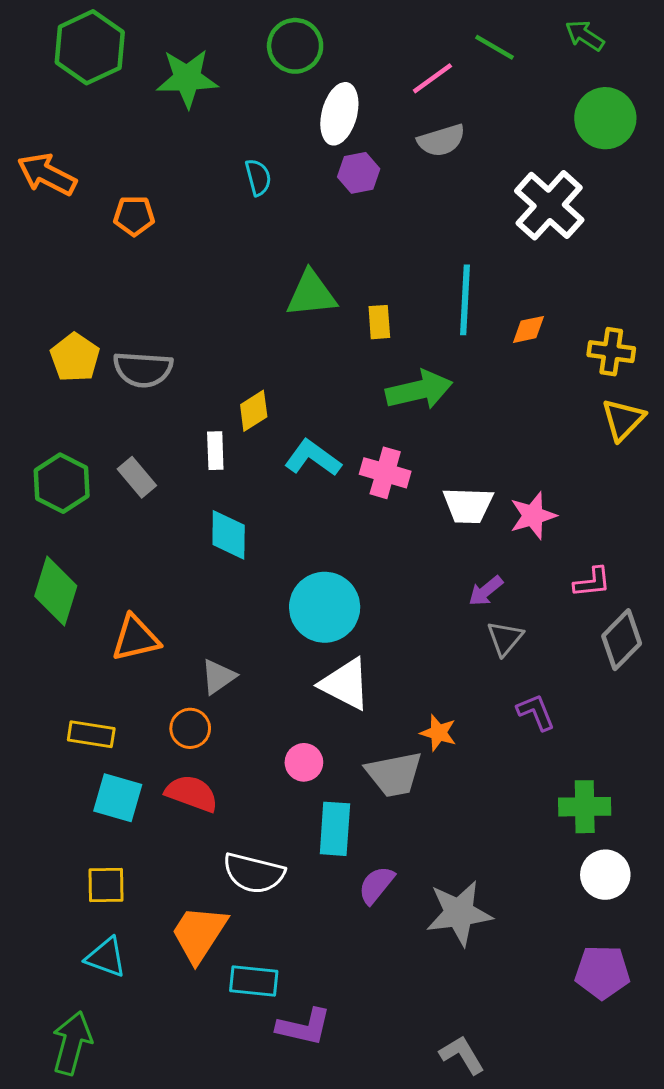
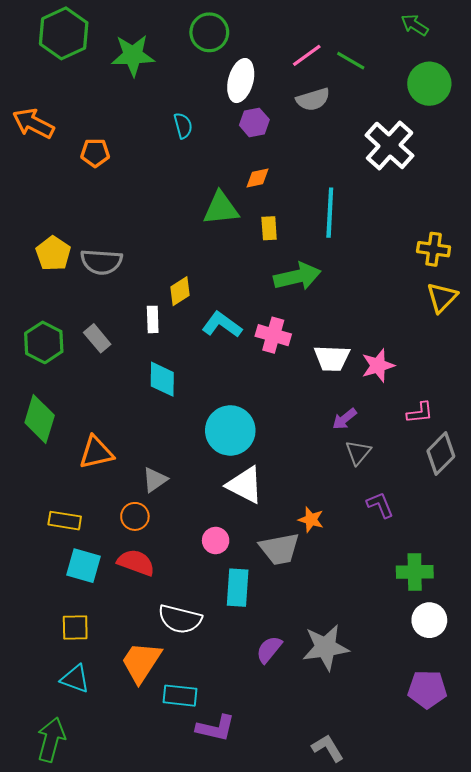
green line: (495, 47) -> (351, 61), moved
orange diamond: (528, 329) -> (258, 178), moved
purple semicircle: (376, 885) -> (269, 649), moved

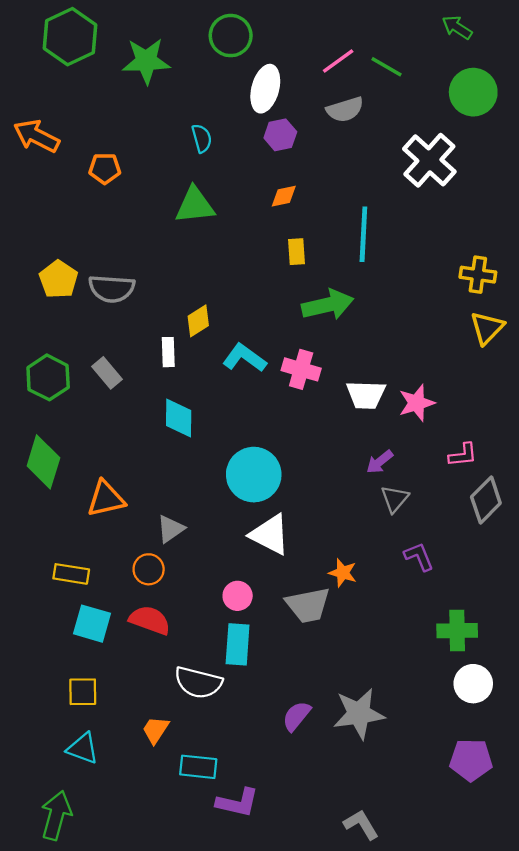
green triangle: (221, 208) -> (195, 205), moved
cyan rectangle: (238, 588) -> (238, 644), moved
orange trapezoid: (141, 662) -> (156, 730), size x0.6

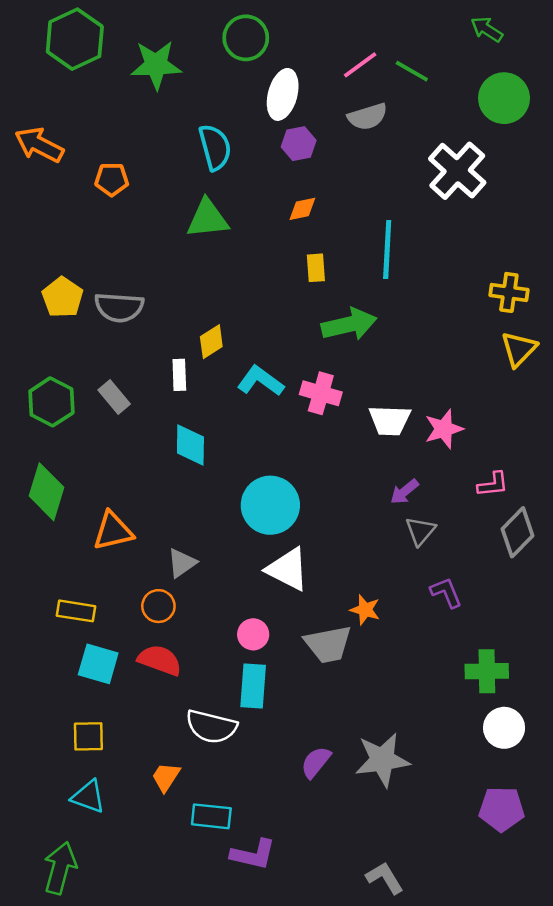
cyan semicircle: (202, 138) -> (215, 147), size x1.5

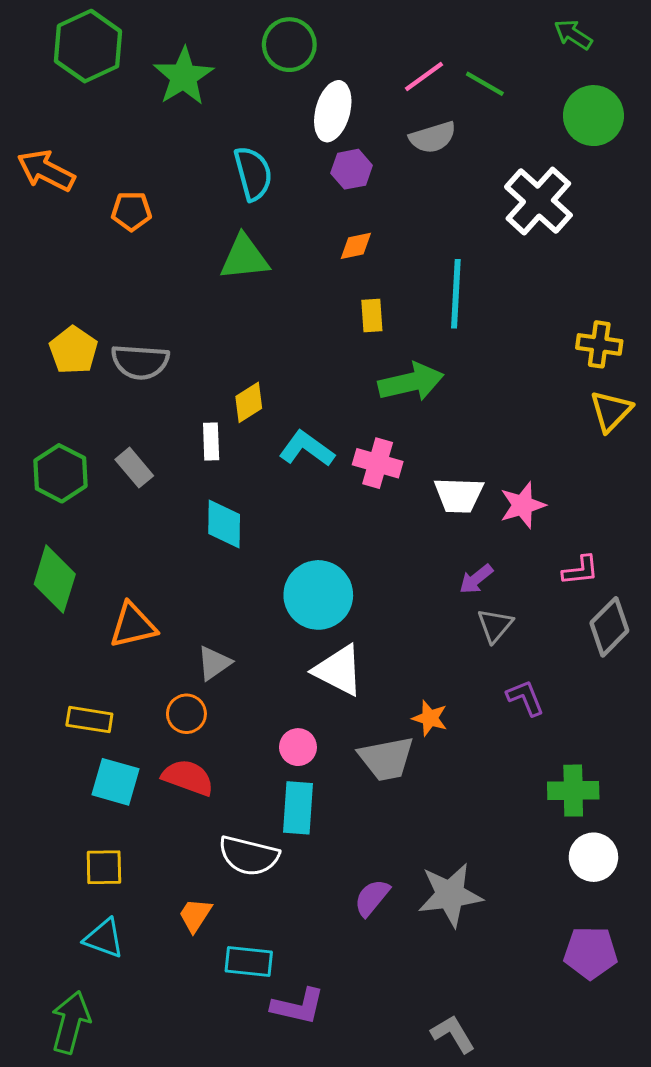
green star: (156, 65) -> (184, 76), turned -30

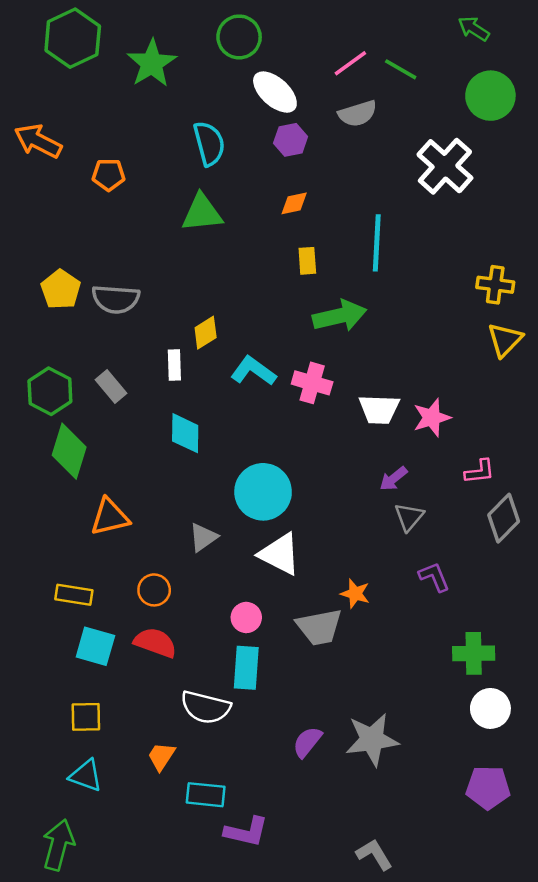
white ellipse: (333, 111) -> (275, 92), turned -63
green diamond: (55, 579) -> (69, 451), moved
gray triangle: (214, 663) -> (203, 537), moved

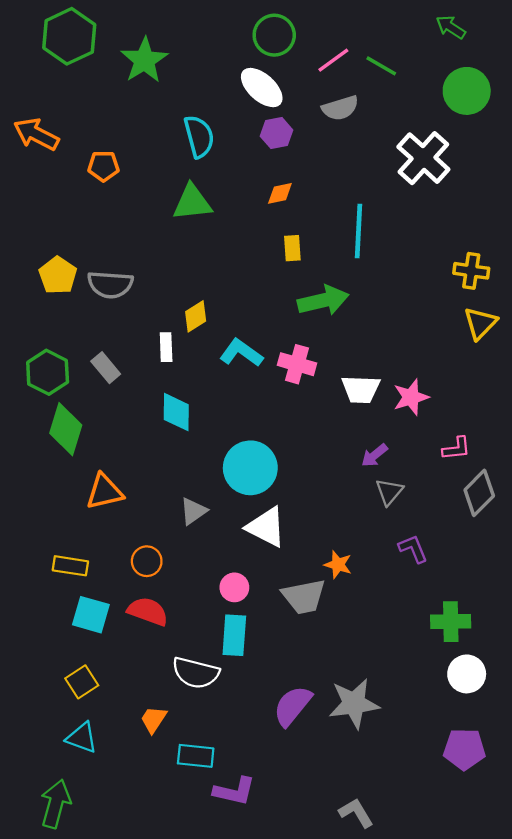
green circle: (239, 37) -> (274, 35), moved
yellow square: (86, 717) -> (82, 682), turned -32
purple semicircle: (307, 742) -> (292, 706), size x1.4

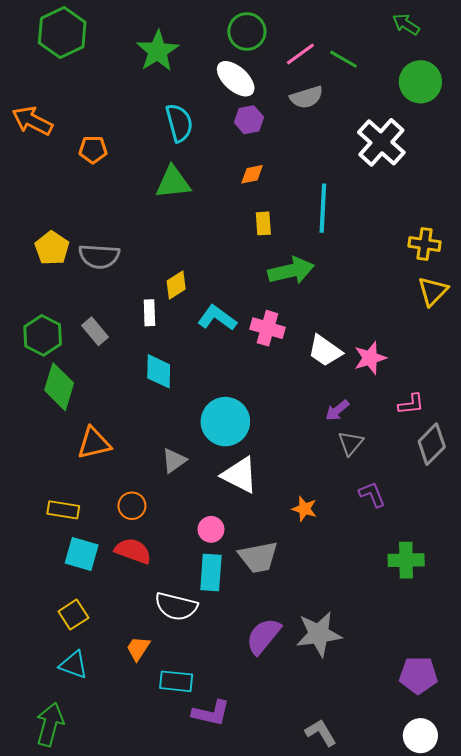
green star: (144, 60) -> (158, 51), moved
white trapezoid: (361, 389) -> (325, 351), turned 33
gray trapezoid: (304, 597) -> (258, 557), moved
white circle: (467, 674) -> (420, 736), moved

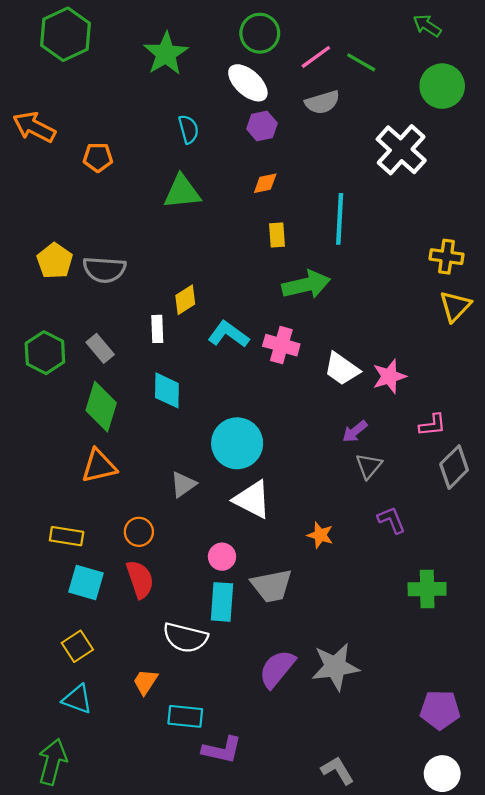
cyan semicircle: (179, 123) -> (189, 129), size x0.7
green diamond: (59, 387) -> (101, 407), moved
red semicircle: (133, 551) -> (140, 579), turned 51

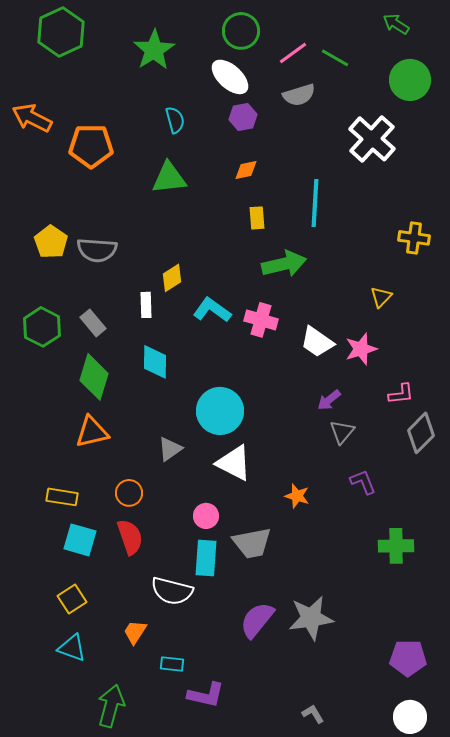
orange pentagon: (98, 157) -> (91, 146), size x1.6
yellow triangle: (455, 306) -> (381, 297), moved, size x0.7
cyan rectangle: (185, 716) -> (172, 664), size x0.7
green arrow: (53, 762) -> (111, 706), moved
gray L-shape: (337, 770) -> (313, 714), size x0.7

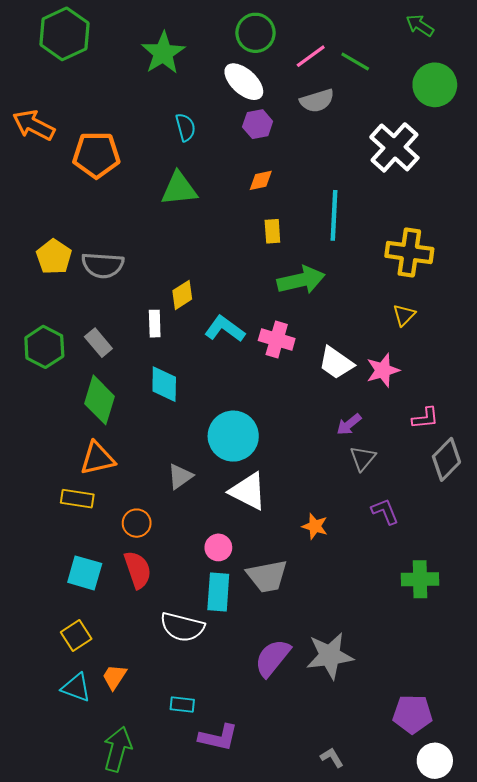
yellow cross: (414, 238) -> (409, 252), moved, size x1.4
yellow rectangle: (62, 497) -> (77, 499), moved
orange trapezoid: (135, 632) -> (114, 677), moved
purple pentagon: (408, 658) -> (413, 714), moved

